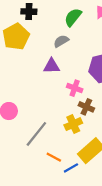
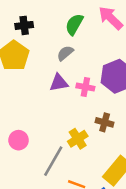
pink cross: (75, 88) -> (85, 87), moved
yellow cross: (73, 124) -> (78, 139), moved

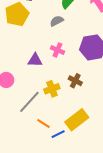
purple triangle: (59, 83) -> (35, 60), moved
pink cross: (85, 87) -> (57, 50), moved

